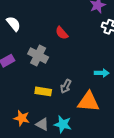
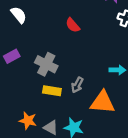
gray cross: (38, 56) -> (46, 64), moved

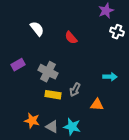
white semicircle: (19, 15) -> (37, 29), moved
orange triangle: (103, 102) -> (97, 105), size x0.6

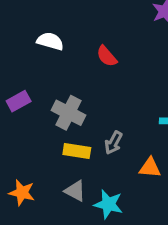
white semicircle: (37, 29) -> (50, 41), turned -35
orange star: (32, 121) -> (22, 193), moved
gray triangle: (52, 127) -> (75, 191), moved

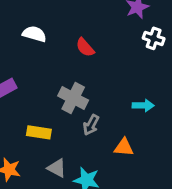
gray cross: (68, 113) -> (73, 98), moved
yellow rectangle: (77, 151) -> (39, 132), moved

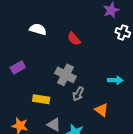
orange triangle: (124, 147) -> (102, 110), turned 32

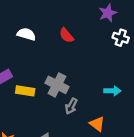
red semicircle: (74, 39) -> (66, 35), moved
yellow rectangle: (41, 99) -> (25, 91), moved

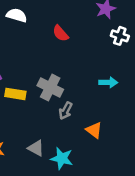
white semicircle: (26, 34) -> (17, 15), moved
cyan arrow: (112, 91) -> (108, 82), moved

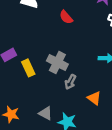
yellow rectangle: (15, 94) -> (28, 68), turned 56

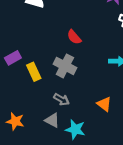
red semicircle: (66, 17) -> (74, 37), moved
gray arrow: (70, 82) -> (61, 99), moved, turned -88

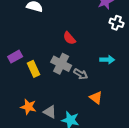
gray arrow: (61, 99) -> (81, 74), moved
orange star: (15, 121) -> (28, 107), moved

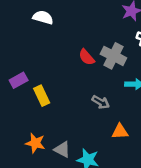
gray cross: (61, 64) -> (113, 56), moved
orange triangle: (96, 98) -> (120, 132), turned -40

